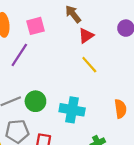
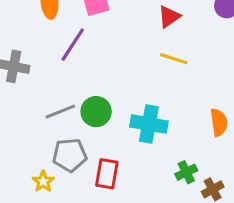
yellow line: (89, 65) -> (174, 59), turned -30

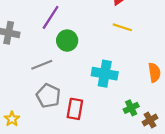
green circle: (96, 112) -> (67, 41), moved
gray pentagon: (70, 155) -> (48, 96), turned 30
yellow star: (43, 182) -> (12, 119), moved

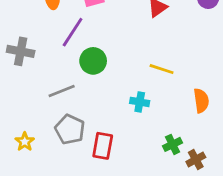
yellow line: (122, 27) -> (162, 69), moved
cyan cross: (105, 74) -> (140, 102), size x0.6
yellow star: (12, 119) -> (25, 142), moved

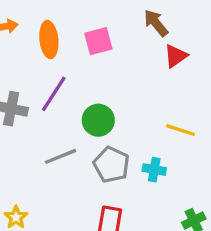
purple line: (73, 32) -> (54, 94), moved
gray pentagon: (70, 129) -> (111, 165), moved

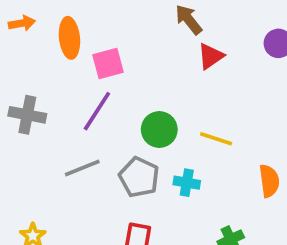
pink square: (98, 41) -> (108, 64), moved
purple line: (54, 94) -> (97, 111), moved
green circle: (98, 120) -> (159, 130), moved

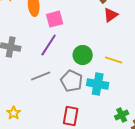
cyan cross: (187, 183) -> (98, 84), size x1.5

